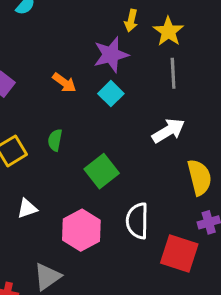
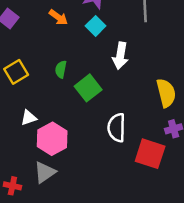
white arrow: (168, 131) -> (120, 56), moved, turned 130
green semicircle: (55, 140) -> (61, 69), moved
pink hexagon: (81, 230) -> (52, 139), moved

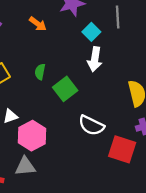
cyan square: (96, 26) -> (91, 32), moved
white semicircle: (117, 128) -> (91, 125), turned -65
gray triangle: (45, 172) -> (25, 166), turned 30

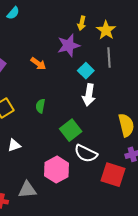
green square: (65, 89) -> (71, 130), moved
pink hexagon: (32, 136) -> (57, 170), moved

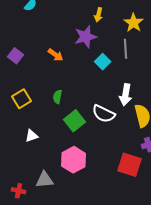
yellow star: (106, 30) -> (134, 23), moved
white arrow: (89, 95) -> (126, 95), moved
green square: (71, 130) -> (75, 121), moved
white semicircle: (86, 153) -> (104, 114), moved

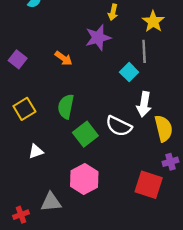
cyan square: (103, 62) -> (129, 72), moved
green semicircle: (58, 97) -> (66, 107), size x1.5
red cross: (19, 191) -> (21, 215), turned -32

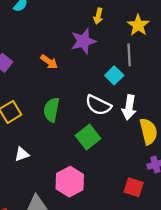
white semicircle: (119, 126) -> (98, 105), moved
green square: (85, 134) -> (88, 137), moved
red square: (149, 185) -> (134, 187), size x0.7

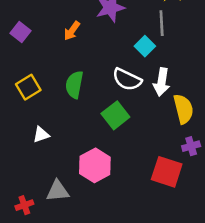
orange arrow: (49, 62) -> (72, 31), turned 90
red square: (134, 187) -> (167, 172), size x1.4

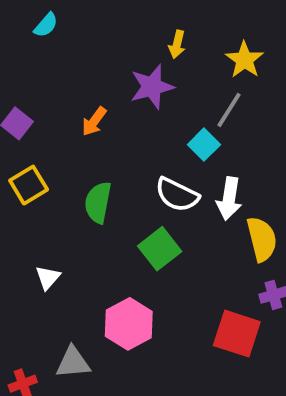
gray line: (162, 23) -> (229, 110), turned 35
yellow square: (28, 87) -> (29, 185), moved
white triangle: (41, 135) -> (48, 278), turned -30

